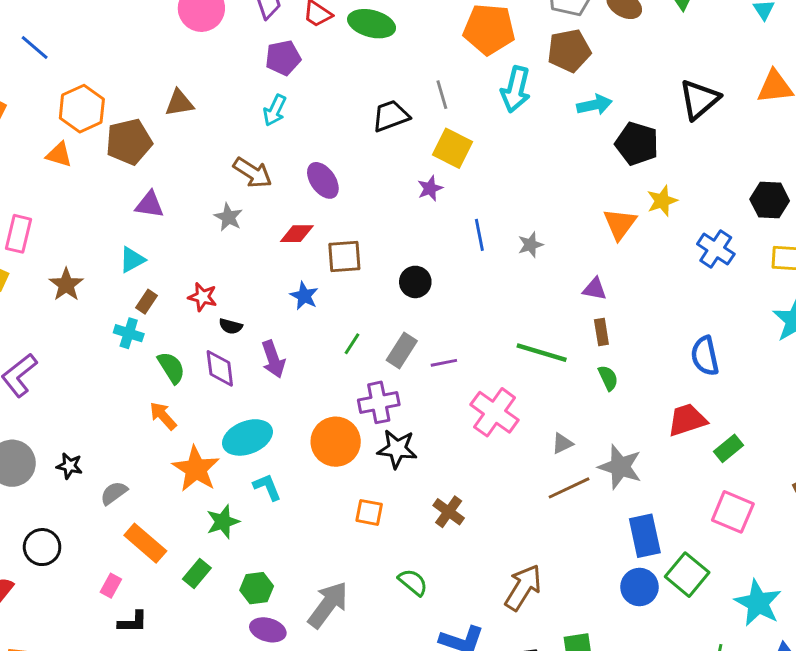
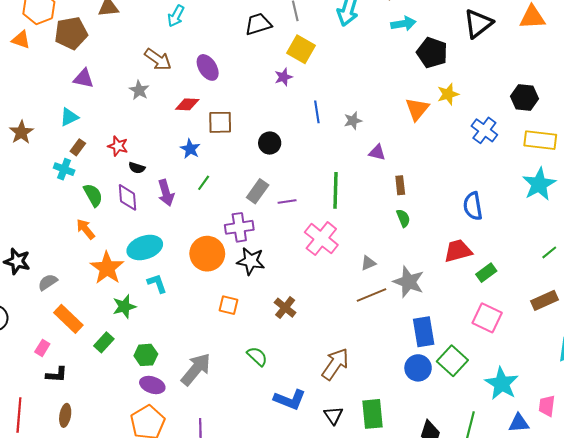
purple triangle: (595, 289) -> (377, 152), moved
green line: (352, 344) -> (204, 183), moved
green line: (542, 353) -> (335, 190), moved, turned 72
black star: (69, 466) -> (17, 261), size x1.4

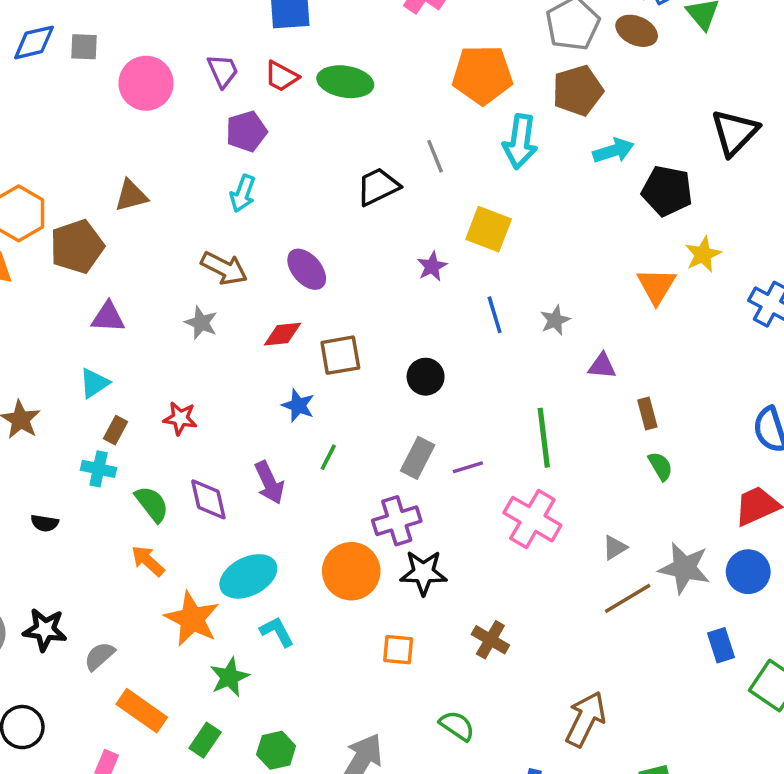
yellow square: (301, 49) -> (489, 229), moved
black semicircle: (137, 168) -> (45, 523), moved
blue rectangle: (424, 332) -> (721, 645), size x0.7
blue circle: (418, 368) -> (748, 572), moved

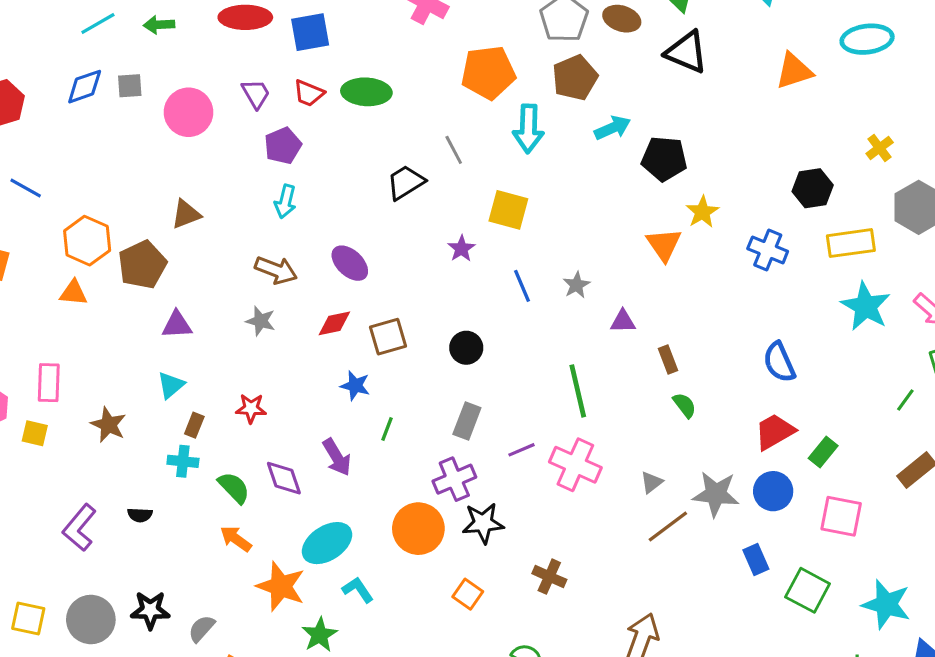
black triangle: (735, 132) -> (686, 52), moved, turned -45
purple line: (468, 467) -> (521, 450), moved
orange square: (398, 650) -> (468, 594), turned 36

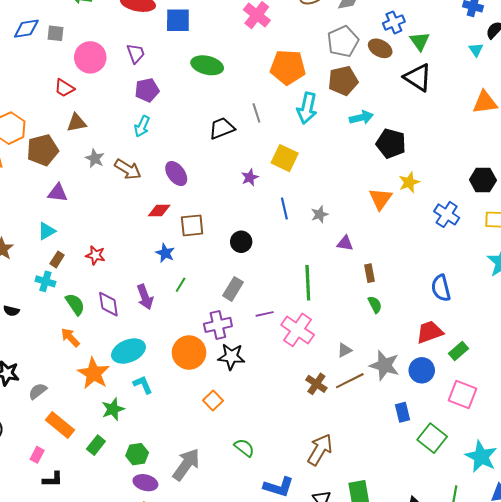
red trapezoid: (309, 93) -> (64, 88), moved
gray star: (261, 321) -> (95, 158), moved
brown cross: (549, 577) -> (316, 384), moved

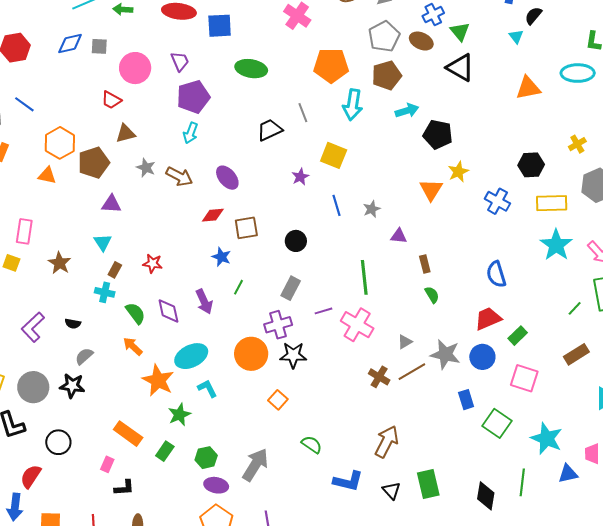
purple pentagon: (147, 90) -> (193, 97), size x1.4
cyan triangle: (47, 231) -> (103, 242), turned -30
gray semicircle: (38, 391) -> (84, 356), moved

